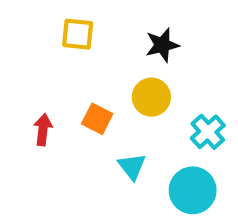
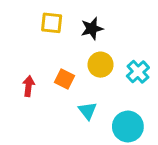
black star: (162, 45) -> (92, 29), moved
cyan cross: (208, 132) -> (138, 72), moved

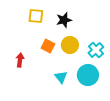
orange square: (65, 79) -> (48, 46), moved
cyan circle: (128, 127) -> (88, 75), moved

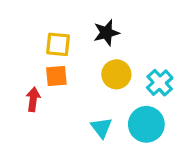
yellow square: (36, 16) -> (58, 44), moved
orange square: (48, 46) -> (56, 76), moved, turned -32

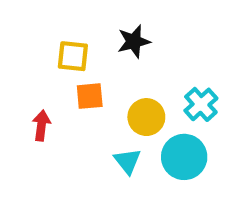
yellow circle: (116, 74) -> (146, 117), moved
orange square: (56, 76) -> (90, 96), moved

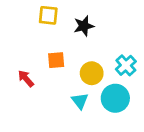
yellow square: (73, 56) -> (48, 15), moved
red arrow: (41, 125) -> (26, 78), turned -48

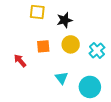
yellow circle: (92, 73) -> (71, 44), moved
cyan circle: (115, 98) -> (90, 87), moved

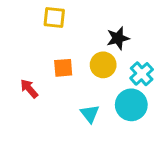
black star: (65, 20) -> (118, 38), moved
cyan circle: (90, 87) -> (131, 105), moved

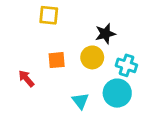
cyan cross: (142, 74) -> (126, 65), turned -30

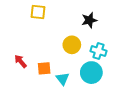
black star: (105, 34) -> (89, 20), moved
orange square: (57, 60) -> (44, 68), moved

